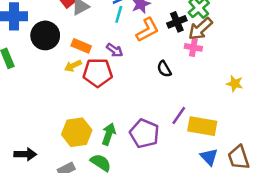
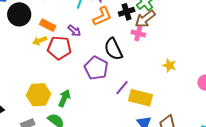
black semicircle: (164, 69) -> (113, 49), size x1.6
purple pentagon: (144, 133) -> (96, 68), moved

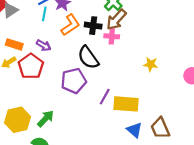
black cross: (127, 12) -> (93, 26), moved, turned 35
red pentagon: (59, 48) -> (31, 66), turned -30
purple pentagon: (96, 68) -> (74, 81), turned -30
green arrow: (64, 98) -> (46, 119), turned 30

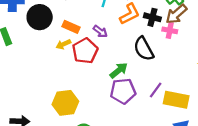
purple pentagon: (74, 81) -> (123, 91), moved
green arrow: (46, 119) -> (119, 70), moved

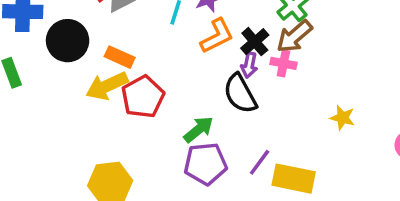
black cross: (152, 17) -> (255, 42), turned 35
purple arrow: (100, 31) -> (249, 65), moved, turned 64
yellow arrow: (63, 44) -> (107, 86), size x1.6

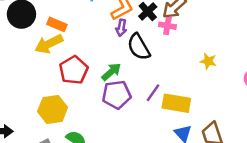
purple arrow: (249, 65) -> (121, 28), moved
red pentagon: (143, 97) -> (74, 70), moved

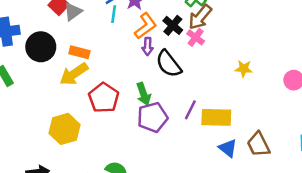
pink cross: (167, 26) -> (196, 37), turned 35
green arrow: (111, 72) -> (144, 94), turned 120
yellow hexagon: (53, 109) -> (65, 129), moved

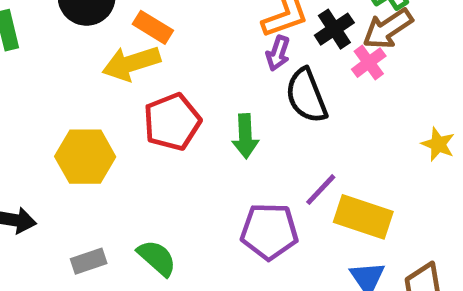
purple pentagon: (153, 117) -> (269, 231), moved

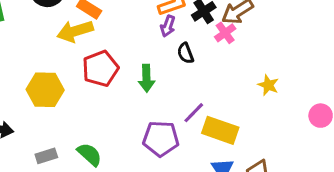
black semicircle: (306, 96) -> (185, 53), size x0.6

